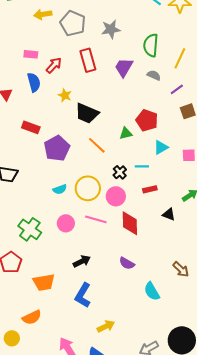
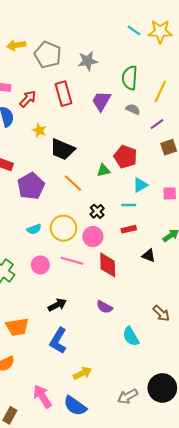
cyan line: (142, 166) -> (129, 205), moved

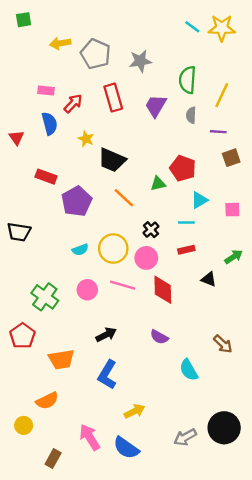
gray semicircle: (133, 109) -> (191, 115), turned -112
purple line: (157, 124) -> (218, 132), turned 40

